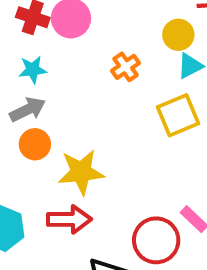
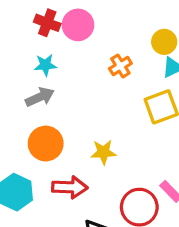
orange circle: (35, 144) -> (46, 144), moved, size x1.4
yellow star: (81, 172) -> (103, 152), moved, size x0.7

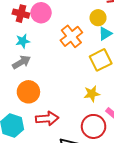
orange cross: (120, 66) -> (71, 36), size x1.5
yellow star: (103, 152) -> (92, 94), moved

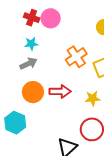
orange cross: (71, 36) -> (76, 57), moved
red arrow: (47, 118) -> (60, 91), moved

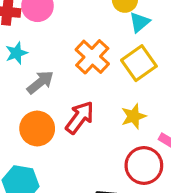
gray arrow: (28, 64) -> (40, 82), moved
red arrow: (60, 91) -> (80, 117), turned -40

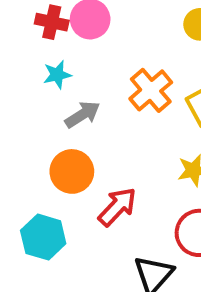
red arrow: (80, 117) -> (117, 207), moved

